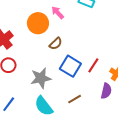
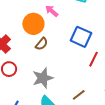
brown semicircle: (56, 44) -> (42, 44), moved
blue square: (70, 66) -> (81, 37), moved

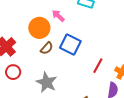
blue square: (81, 37) -> (70, 45), moved
gray star: (43, 78) -> (47, 82), turned -30

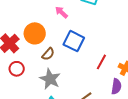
orange circle: (39, 28) -> (35, 33), moved
brown semicircle: (47, 48) -> (48, 54), moved

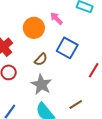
orange circle: (35, 33) -> (34, 28), moved

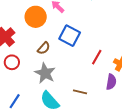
brown line: (76, 104) -> (80, 92), turned 48

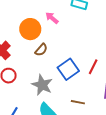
blue square: (70, 36) -> (68, 69), moved, turned 30
brown semicircle: (44, 48) -> (41, 50), moved

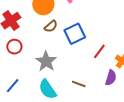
blue square: (68, 69) -> (75, 34), moved

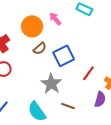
gray star: (46, 61) -> (51, 84), moved

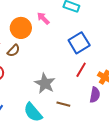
brown semicircle: (40, 49) -> (13, 51), moved
blue square: (64, 56) -> (79, 43), moved

